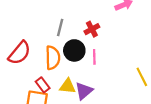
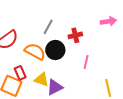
pink line: (94, 57) -> (86, 62), moved
orange semicircle: (53, 58) -> (35, 51), turned -75

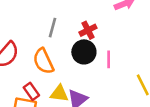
black circle: (55, 50) -> (84, 52), moved
orange semicircle: (35, 51) -> (43, 61), turned -130

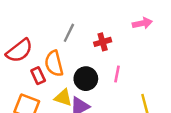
black circle: (84, 52) -> (86, 79), moved
red rectangle: (31, 91) -> (38, 76), moved

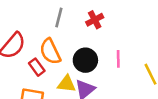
pink line: (117, 74) -> (118, 59), moved

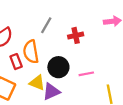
pink line: (118, 59) -> (86, 74), turned 64

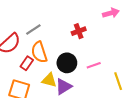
gray line: (46, 25) -> (33, 29), moved, turned 35
red rectangle: (16, 62) -> (27, 63), turned 64

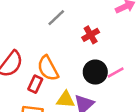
gray line: (33, 29) -> (56, 18), moved
black circle: (67, 63) -> (95, 72), moved

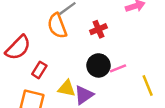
orange semicircle: (48, 68) -> (57, 26), moved

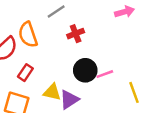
orange semicircle: (57, 26) -> (28, 35), moved
red cross: (98, 29) -> (76, 34), moved

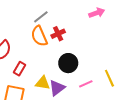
orange semicircle: (28, 35) -> (39, 36), moved
pink line: (105, 74) -> (86, 84), moved

